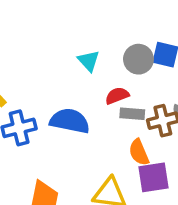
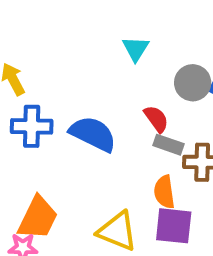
cyan triangle: (89, 61) -> (136, 49), moved
red semicircle: (117, 96) -> (156, 119), turned 60

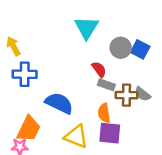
cyan triangle: (136, 49) -> (87, 28), size x1.5
blue semicircle: (93, 134) -> (59, 103), moved

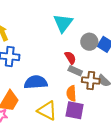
blue semicircle: (59, 103) -> (36, 82), turned -35

